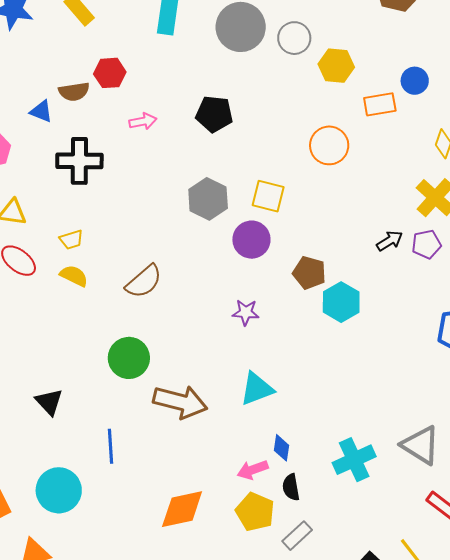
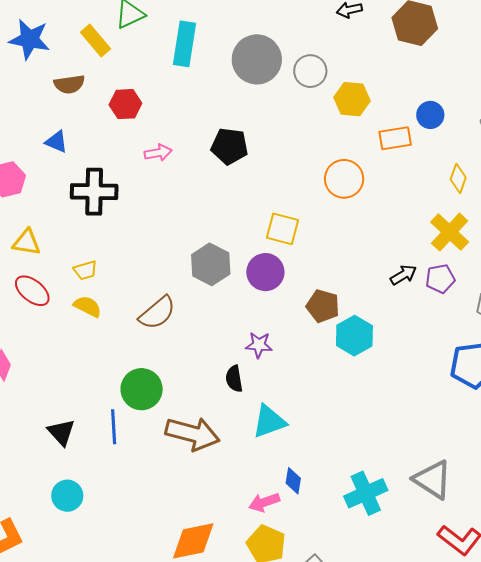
brown semicircle: (74, 92) -> (69, 84), moved
gray hexagon: (208, 199) -> (211, 264), moved
blue line: (110, 446) -> (114, 427), moved
black semicircle: (291, 487) -> (234, 379), moved
cyan circle: (59, 490) -> (67, 496), moved, size x0.7

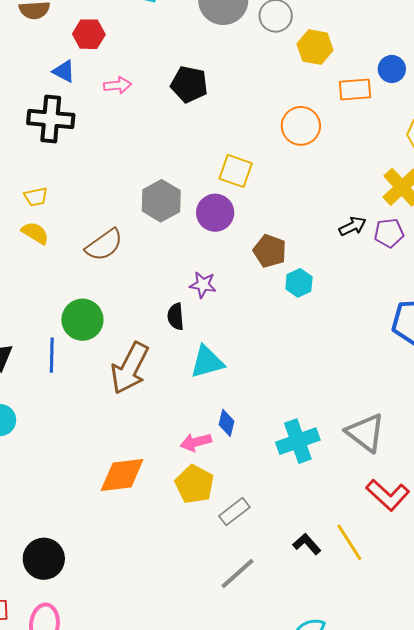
blue triangle: (57, 142) -> (64, 71), moved
cyan hexagon: (354, 336) -> (299, 283), size x0.7
brown arrow: (192, 434) -> (130, 368), turned 98

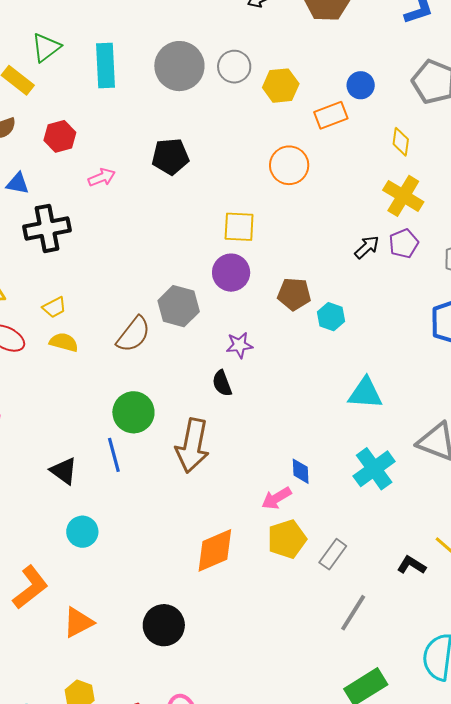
blue triangle: (64, 71) -> (18, 183), moved
gray hexagon: (161, 201) -> (179, 306), moved
cyan triangle: (207, 362) -> (365, 393), moved, turned 36
yellow pentagon: (194, 484) -> (287, 539), turned -30
black circle: (44, 559) -> (164, 625), moved

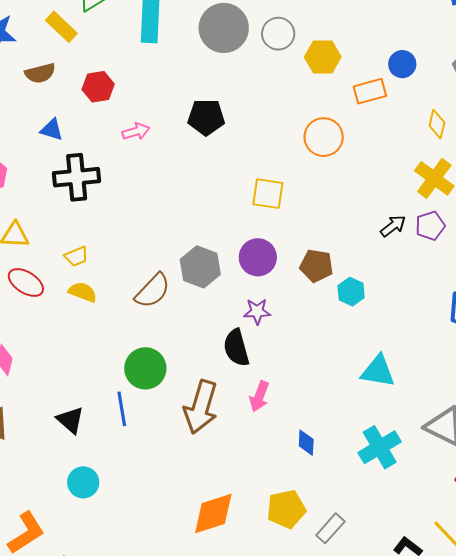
purple circle: (231, 273) -> (258, 257), moved
black semicircle: (222, 383) -> (236, 348), size x1.4
pink arrow: (276, 498) -> (259, 396), moved, turned -44

